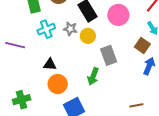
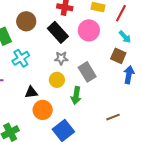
gray star: (70, 29) -> (61, 58), moved
yellow circle: (88, 36) -> (57, 80), moved
brown line: (136, 105) -> (113, 117), moved

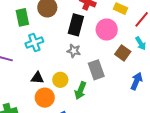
black rectangle: (58, 32) -> (76, 25), turned 45
brown square: (118, 56) -> (123, 53), moved
yellow circle: (57, 80) -> (60, 80), moved

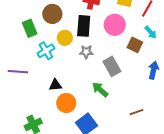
yellow circle: (60, 80) -> (65, 38), moved
green arrow: (80, 91) -> (100, 90), turned 120

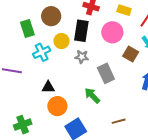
brown line: (136, 112) -> (119, 121), moved

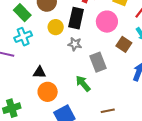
green rectangle: (27, 28) -> (22, 13), turned -30
cyan cross: (42, 52) -> (23, 37), moved

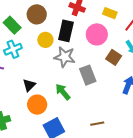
gray star: (75, 44) -> (65, 57), size x1.5
black triangle: (39, 72) -> (29, 85), turned -48
green arrow: (83, 83) -> (63, 92), moved

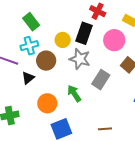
brown circle: (37, 14) -> (46, 61), moved
gray rectangle: (88, 75) -> (101, 80), turned 48
black triangle: (29, 85) -> (28, 78), moved

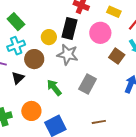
gray rectangle: (101, 80) -> (88, 84), moved
green arrow: (74, 93) -> (54, 88), moved
orange circle: (47, 103) -> (31, 111), moved

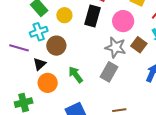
yellow circle: (49, 37) -> (64, 15), moved
gray star: (68, 54) -> (115, 47), moved
orange circle: (31, 111) -> (48, 83), moved

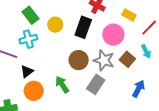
brown circle: (56, 46) -> (79, 60), moved

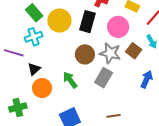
yellow circle: (55, 25) -> (59, 21), size x1.5

